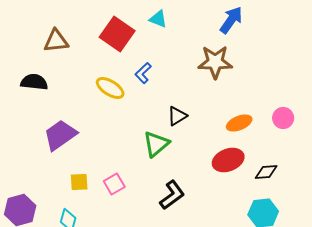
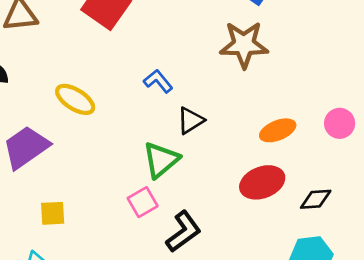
blue L-shape: (143, 73) -> (158, 81), moved, turned 95
yellow ellipse: (110, 88) -> (75, 99), moved
pink square: (114, 184) -> (143, 202), moved

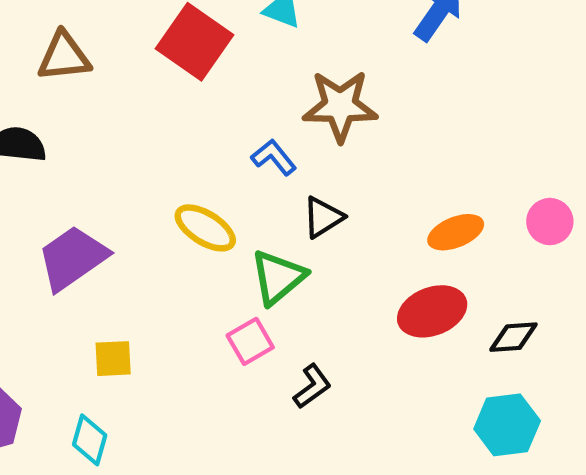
brown star: (244, 45) -> (340, 106), moved
yellow ellipse: (75, 99) -> (205, 228), moved
black L-shape: (183, 232) -> (312, 386), size x0.7

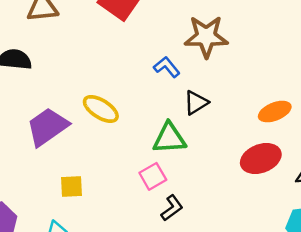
yellow ellipse: (205, 228) -> (101, 109), moved
green triangle: (278, 277) -> (169, 138), turned 36
black L-shape: (312, 386) -> (172, 208), moved

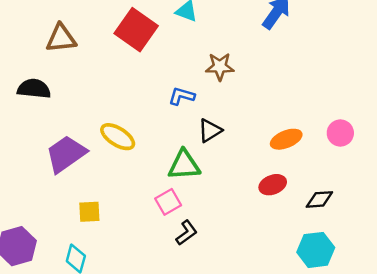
brown star: (206, 37) -> (220, 67), size x0.7
blue L-shape: (167, 67) -> (182, 96), turned -35
red ellipse: (261, 159) -> (273, 185), size x0.7

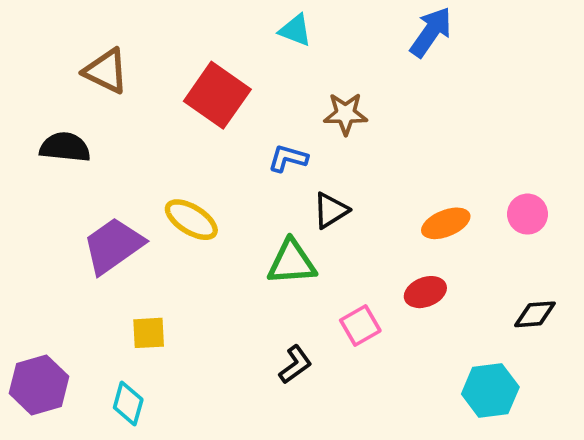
red square: (136, 30) -> (217, 95), moved
brown triangle: (61, 38) -> (106, 71), turned 32
black diamond: (319, 199) -> (535, 314), moved
pink square: (168, 202) -> (360, 326), moved

